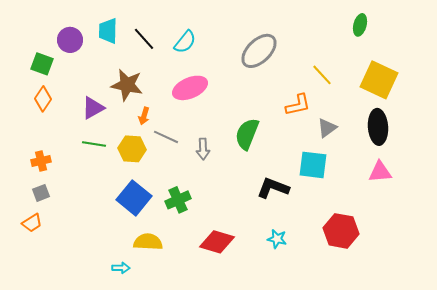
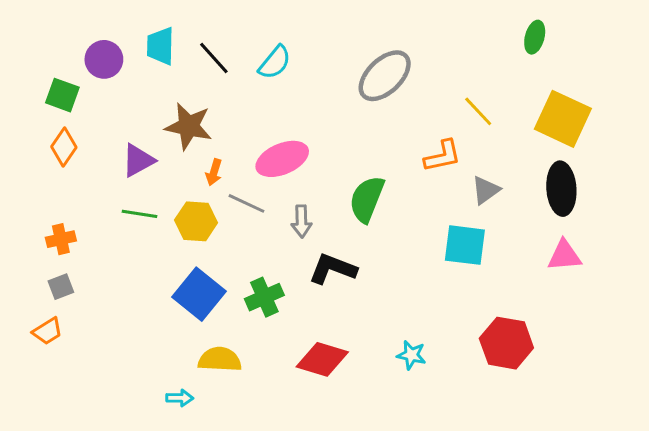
pink ellipse: (190, 88) -> (282, 159), moved
black L-shape: (273, 188) -> (333, 269), moved

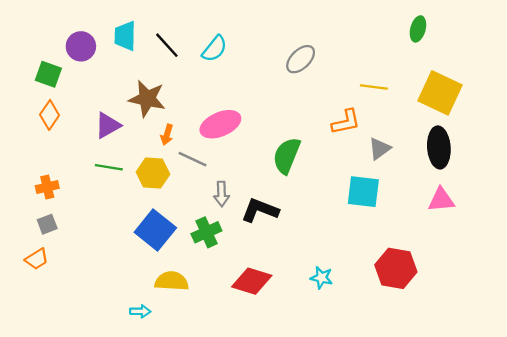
gray ellipse: (385, 76) -> (301, 59), size x0.7
yellow line: (478, 111) -> (374, 87), turned -40
gray arrow: (301, 221) -> (222, 194), moved

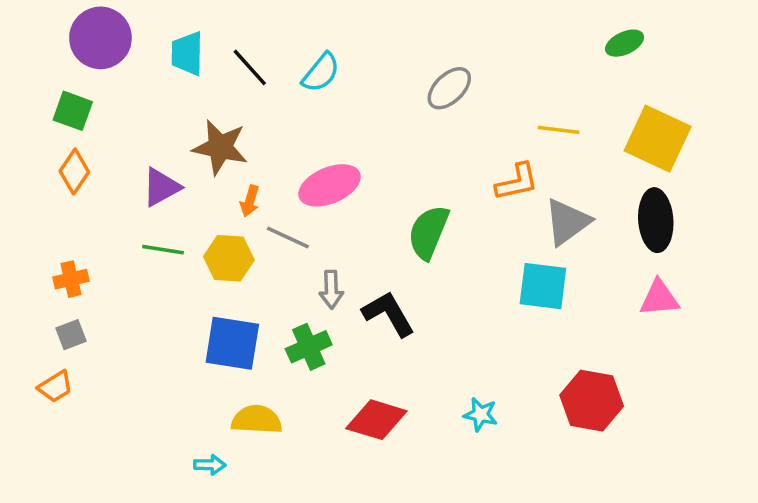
green ellipse: (418, 29) -> (625, 43), turned 50
purple circle: (81, 46) -> (100, 38), moved, size x1.4
gray triangle: (380, 149) -> (567, 222), size x1.4
black L-shape: (260, 210) -> (389, 314), turned 39
blue square: (155, 230) -> (232, 343), turned -30

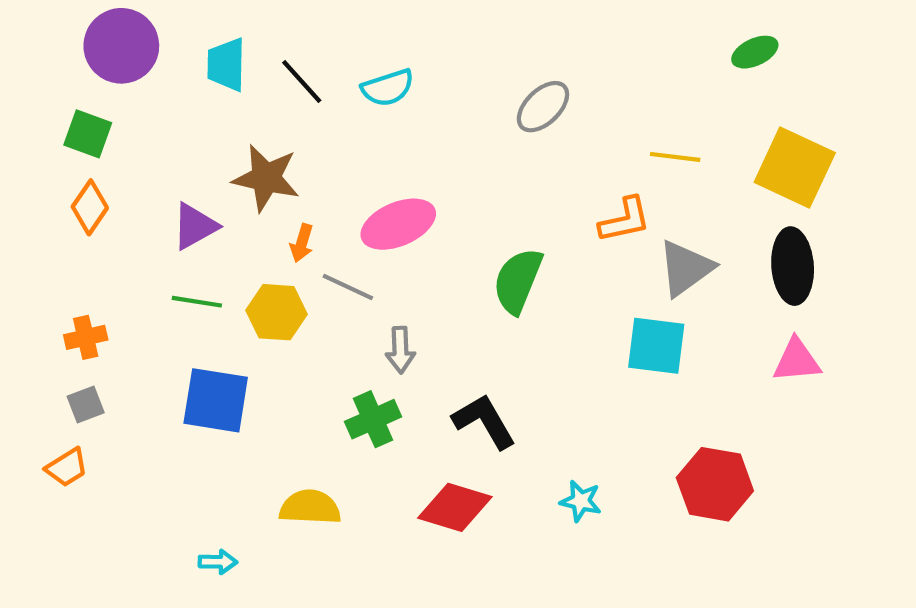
cyan semicircle: (321, 73) -> (388, 88), turned 33
black L-shape: (389, 314) -> (484, 421), moved
blue square: (232, 343) -> (216, 400), moved
cyan arrow: (210, 465) -> (218, 562), moved

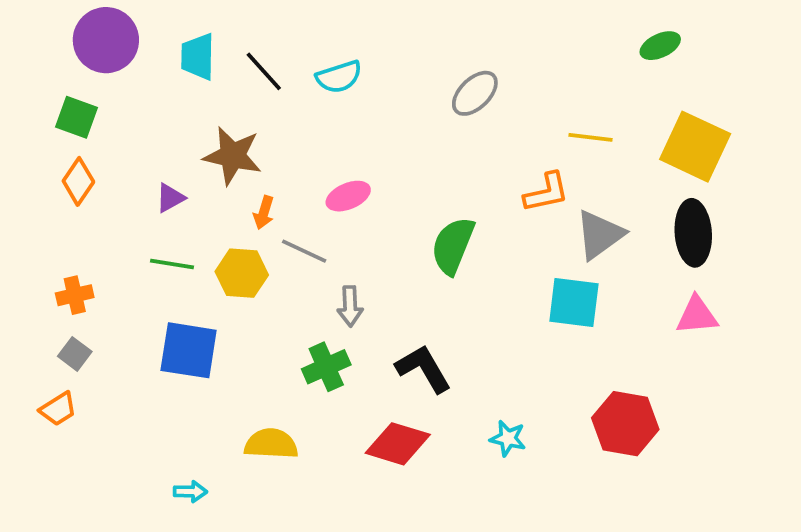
pink ellipse: (398, 224) -> (348, 196), size x0.7
purple triangle: (195, 226) -> (170, 198), size x0.7
gray square: (86, 405) -> (75, 354), turned -32

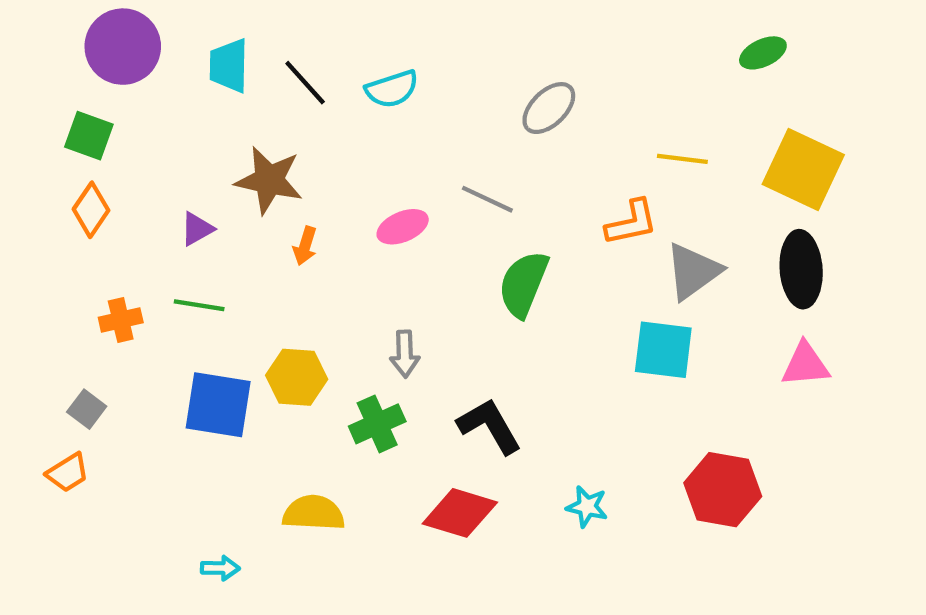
gray line: (304, 251) -> (487, 199), moved
yellow hexagon: (242, 273) -> (297, 377), moved
orange cross: (75, 295) -> (121, 320), moved

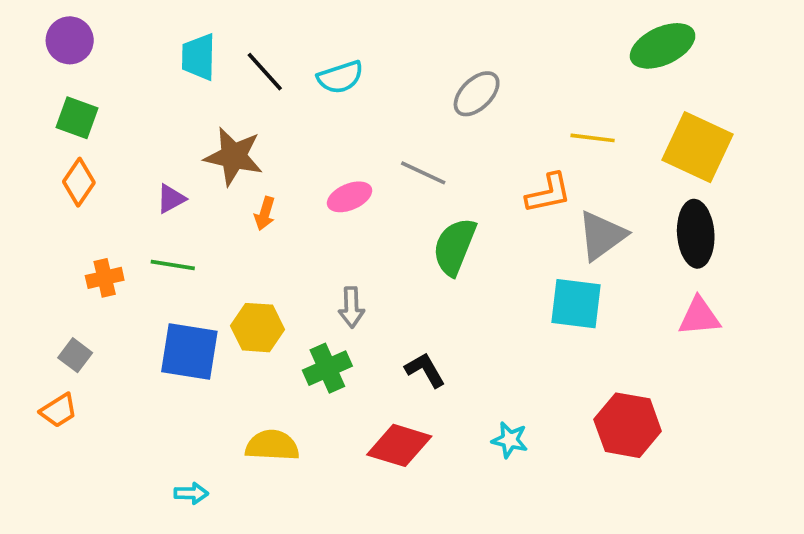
purple circle: (123, 47) -> (70, 40), moved, size x0.7
green ellipse: (763, 53) -> (663, 46), size x1.6
black L-shape: (489, 426) -> (425, 370), size x0.7

